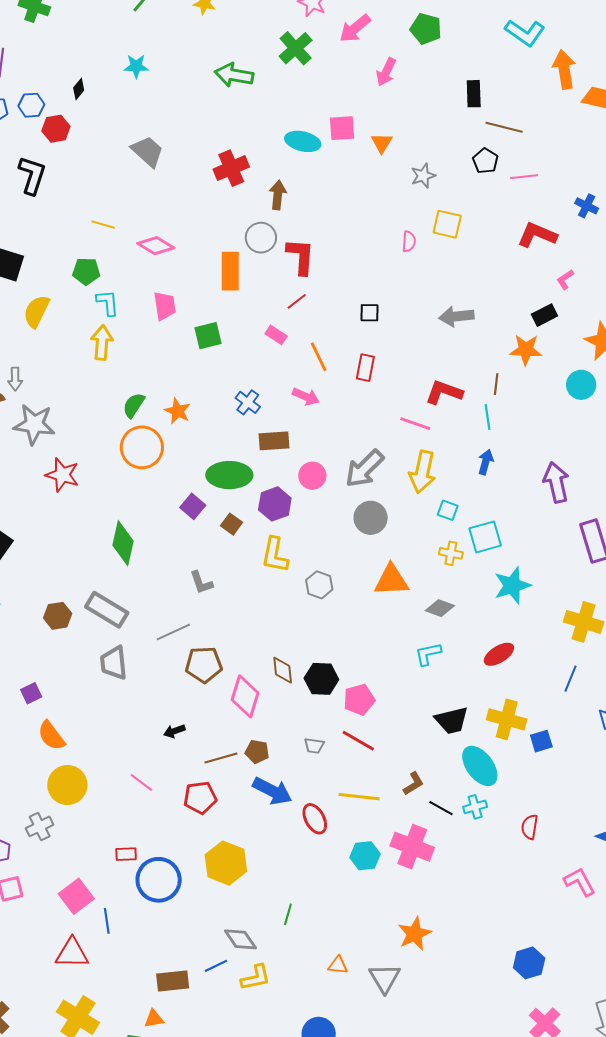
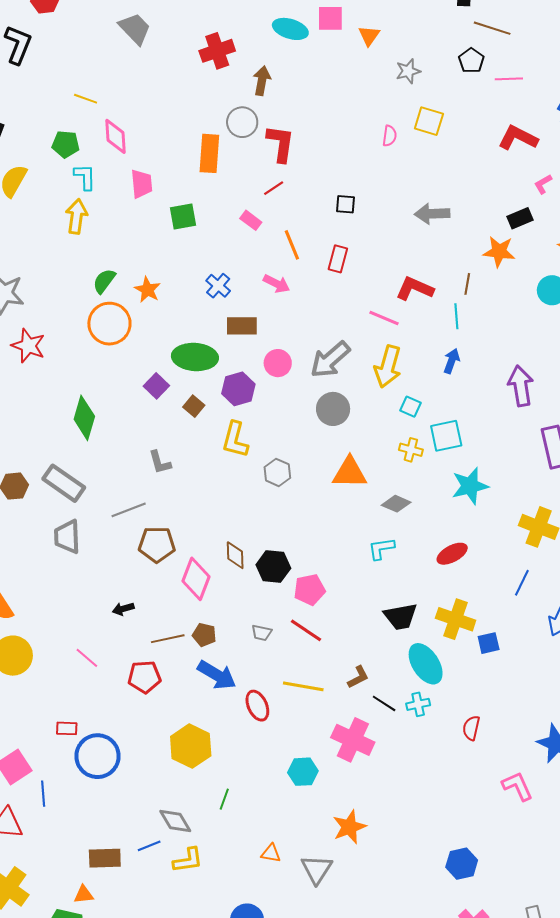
pink diamond: (156, 246) -> (116, 136), moved, turned 51
cyan hexagon: (365, 856) -> (303, 772), moved
yellow hexagon: (226, 863) -> (191, 746), moved

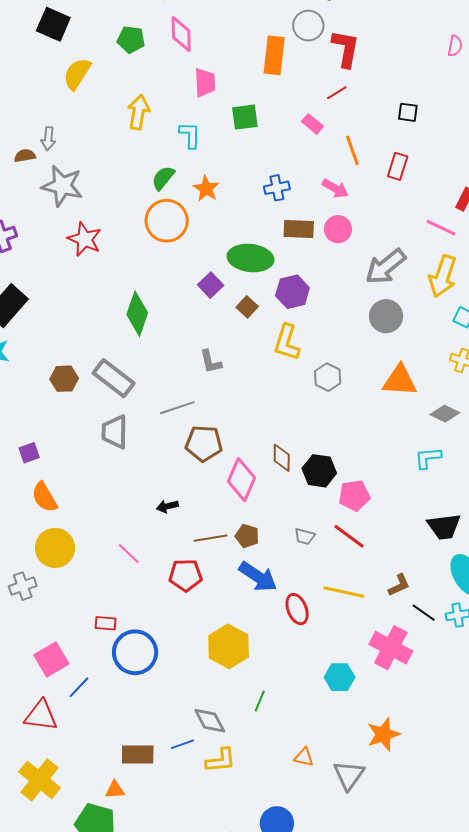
cyan L-shape: (85, 177) -> (190, 135), moved
blue cross: (218, 286) -> (277, 188), turned 35
pink circle: (278, 363) -> (338, 229), moved
blue line: (43, 794) -> (79, 687), turned 45

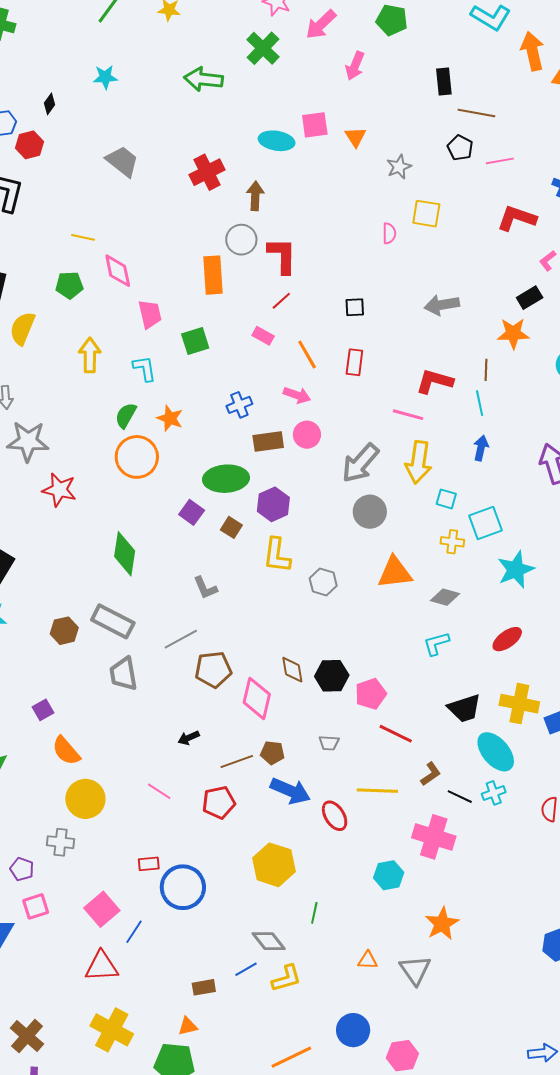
red line: (349, 536) -> (396, 734), moved
gray cross: (23, 586) -> (61, 842), turned 36
brown rectangle: (138, 755) -> (204, 987), size x0.7

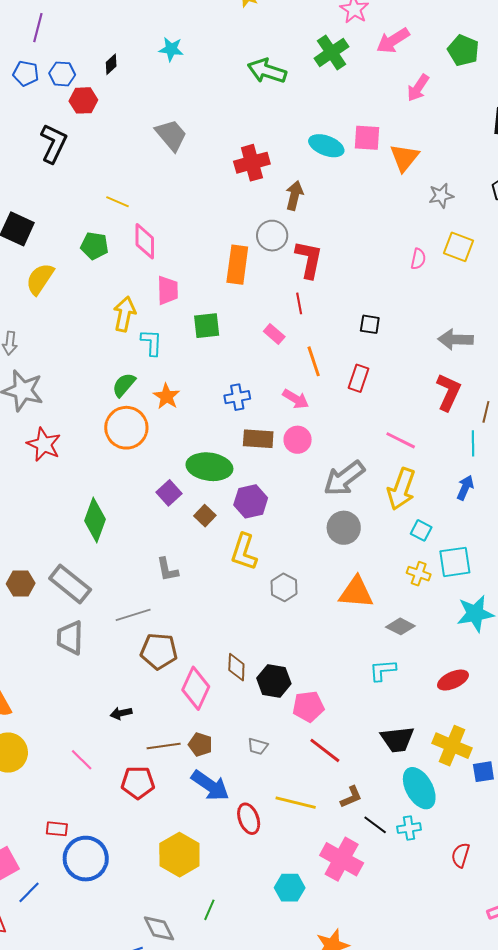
orange triangle: (355, 137) -> (404, 158), size x1.4
red line: (281, 301) -> (299, 303), turned -70
yellow arrow: (90, 355) -> (125, 314), moved
red L-shape: (434, 381) -> (448, 392), moved, turned 87

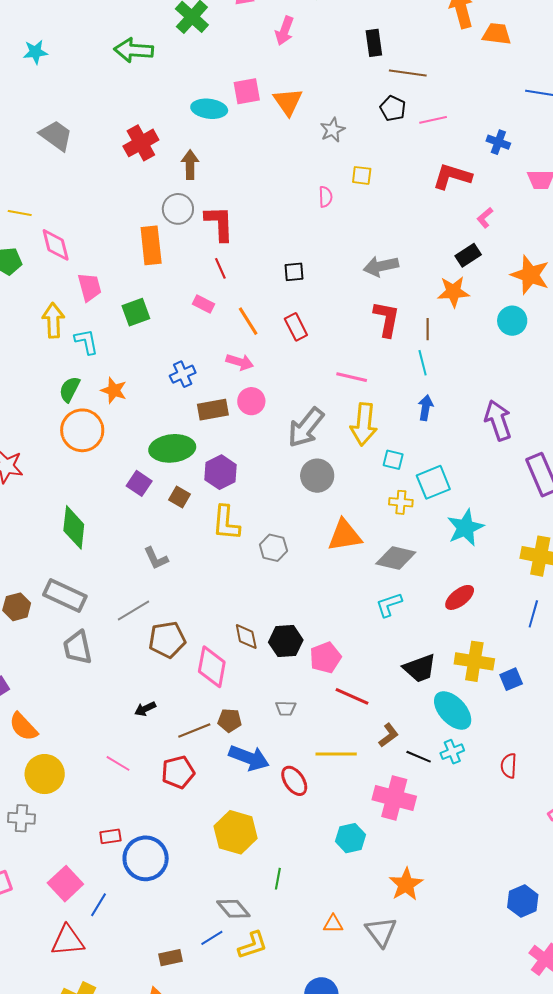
yellow square: (459, 247) -> (362, 175), size x0.7
red rectangle: (359, 378) -> (296, 327), turned -32
gray diamond: (400, 626) -> (396, 558), size x1.4

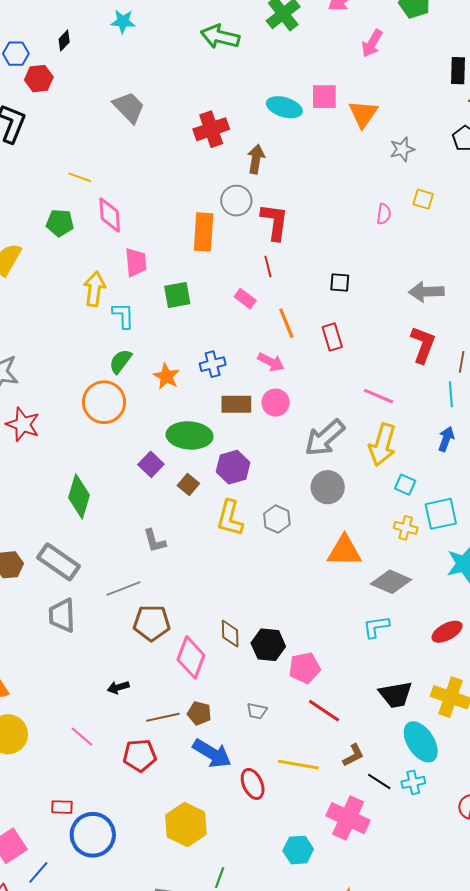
green semicircle: (70, 389) -> (120, 361), moved
orange star: (114, 390) -> (166, 376), moved
gray hexagon: (273, 548) -> (277, 519), moved

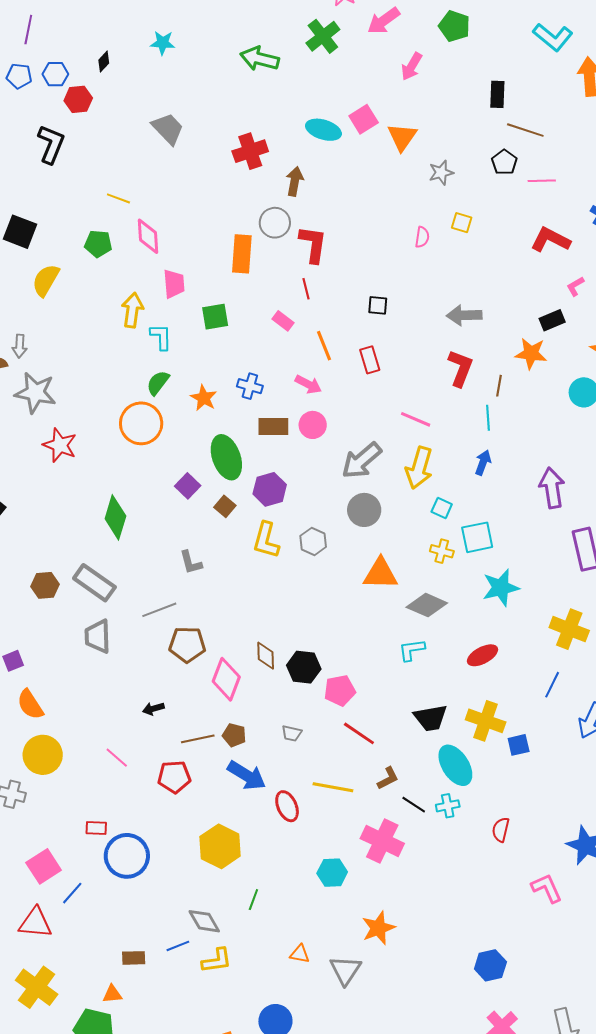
pink square: (324, 97) -> (364, 119), turned -32
blue cross: (213, 364) -> (250, 386), turned 30
green ellipse: (190, 435) -> (226, 457), turned 66

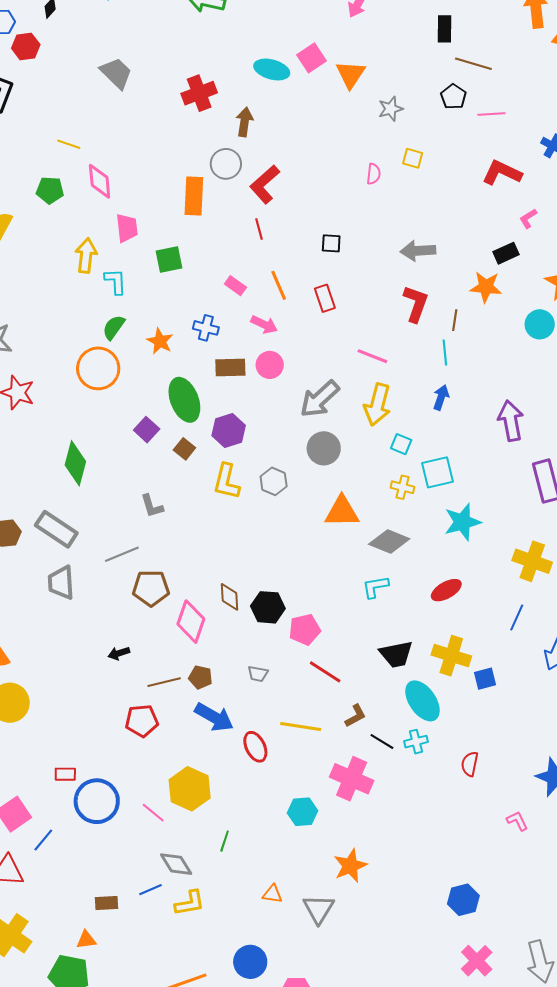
red L-shape: (313, 244) -> (265, 184), turned -138
pink rectangle: (283, 321) -> (235, 286), moved
pink line: (117, 758) -> (153, 813), moved
pink L-shape: (547, 888) -> (517, 821), size x0.7

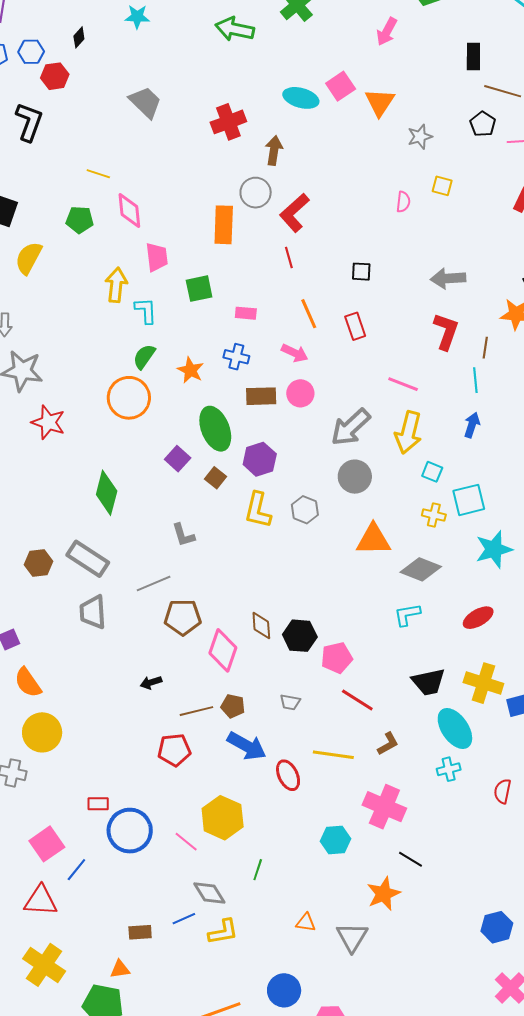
pink rectangle: (235, 286) -> (246, 313), moved, turned -30
black line: (382, 741) -> (411, 859), moved

